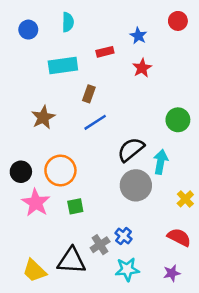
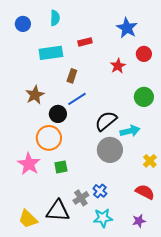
red circle: (178, 21) -> (144, 54), moved
blue star: (138, 36) -> (127, 28), moved, size x1.5
red star: (142, 68) -> (118, 66), moved
cyan arrow: (161, 162) -> (130, 131), turned 66
black circle: (21, 172) -> (58, 114), moved

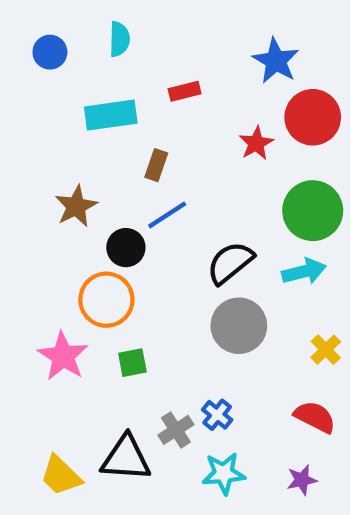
red circle: (144, 54) -> (313, 117), size x1.6
green circle: (144, 97) -> (313, 211), size x1.4
cyan arrow: (130, 131) -> (304, 271), moved

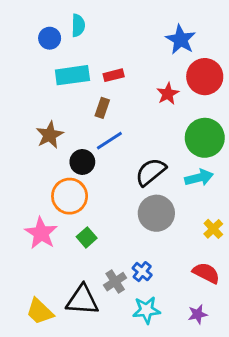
blue circle: (50, 52) -> (50, 38), moved
red rectangle: (185, 91) -> (114, 75), moved
green square: (132, 363) -> (87, 237), turned -30

